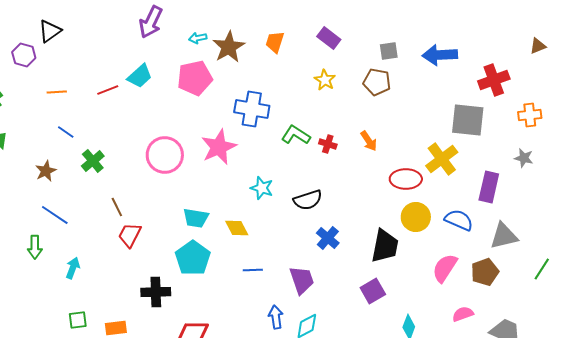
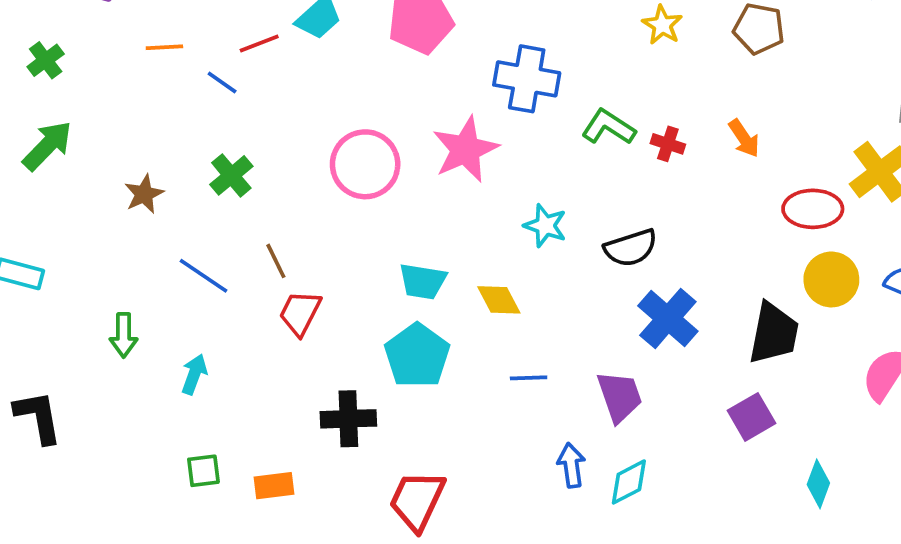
blue line: (66, 132) -> (222, 83), moved
blue line: (55, 215) -> (203, 276), moved
blue cross: (328, 238) -> (668, 318), size x1.4

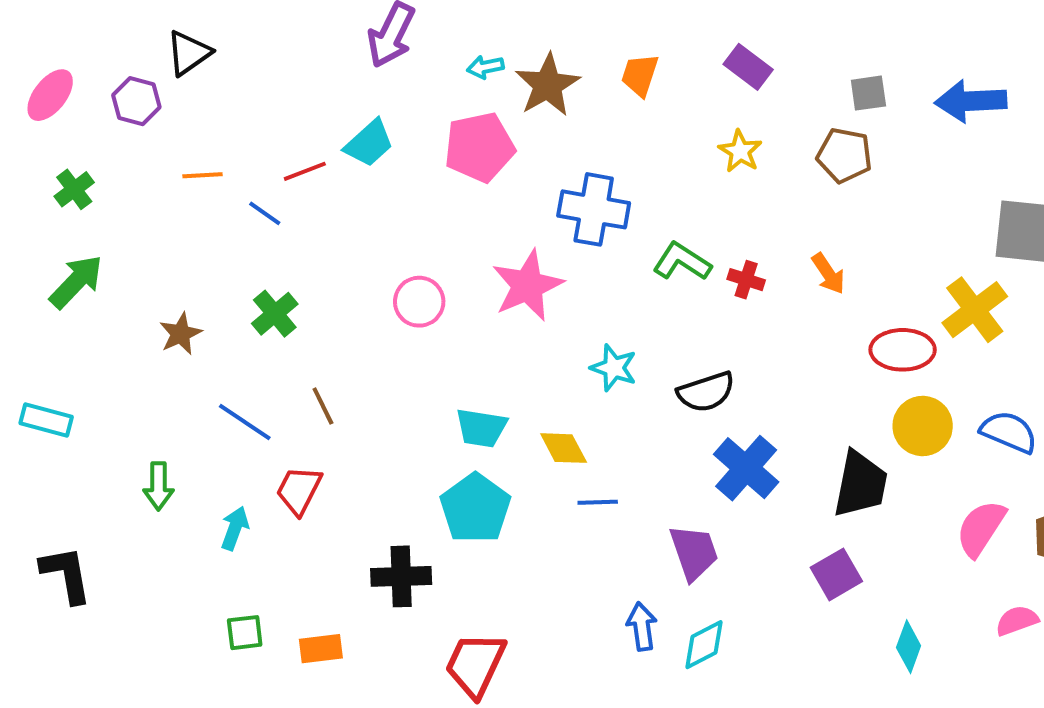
pink circle: (365, 164) -> (419, 302), size x0.7
red trapezoid: (300, 313) -> (299, 490), moved
blue line: (529, 378) -> (598, 502), moved

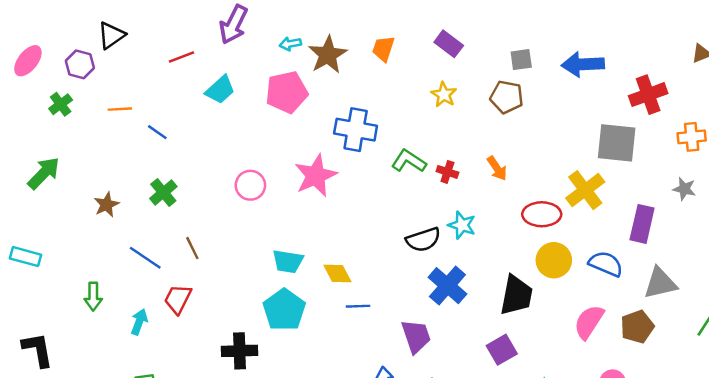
red line: (305, 171) -> (181, 57), moved
green cross: (74, 189) -> (61, 104), moved
cyan star: (614, 368) -> (462, 225), moved

